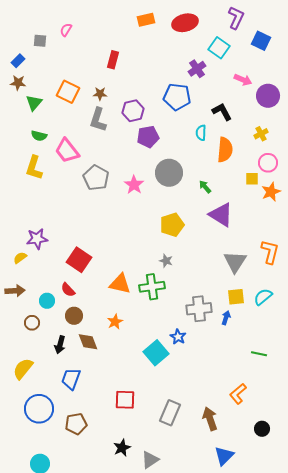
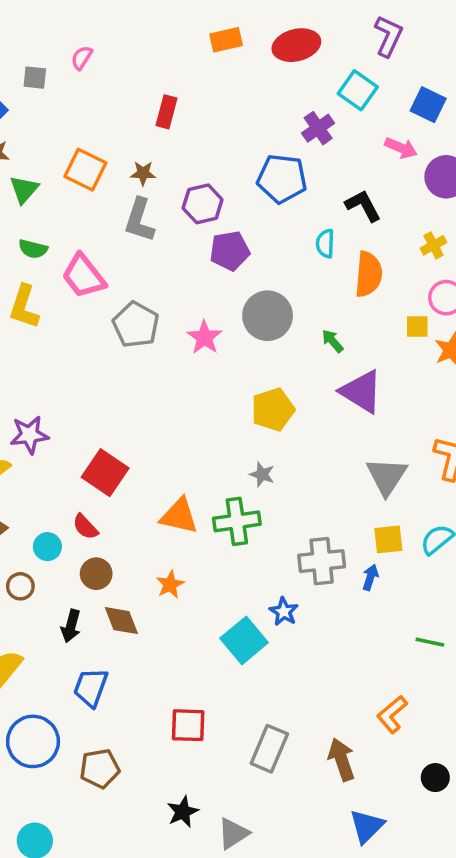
blue square: (261, 41) -> (428, 105), moved

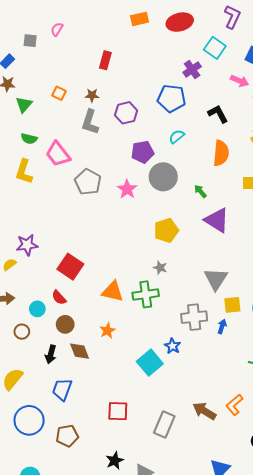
orange square: (85, 170) -> (59, 93), size x0.6
cyan semicircle: (325, 244) -> (177, 137), moved, turned 49
purple pentagon: (230, 251) -> (143, 152), moved
gray triangle: (387, 476) -> (216, 279), moved
brown arrow: (341, 759) -> (204, 411), moved, turned -40

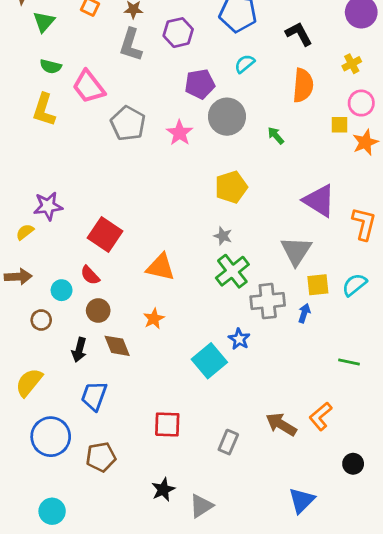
purple triangle: (217, 220) -> (319, 201), moved
green cross: (146, 294) -> (232, 271), moved, turned -30
gray rectangle: (164, 424) -> (228, 442), size x0.7

